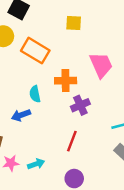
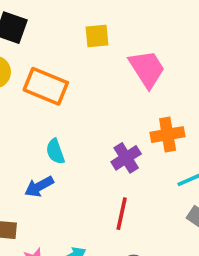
pink trapezoid: (101, 65) -> (147, 69), moved
orange cross: (66, 81) -> (168, 135), moved

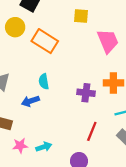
purple cross: (126, 158) -> (86, 93), turned 30
red line: (122, 214) -> (92, 131), moved

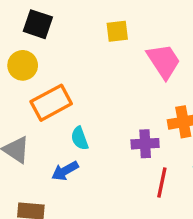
orange rectangle: (45, 41) -> (51, 103), moved, turned -50
red line: (92, 131) -> (162, 182), moved

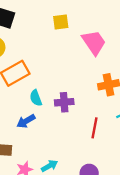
purple cross: (145, 144) -> (64, 102), moved

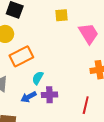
cyan semicircle: (36, 98) -> (38, 78), turned 48
purple cross: (64, 102) -> (49, 95), moved

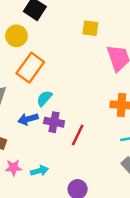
orange rectangle: (21, 56) -> (30, 68), turned -40
red line: (86, 105) -> (78, 135), moved

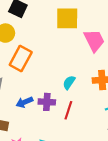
yellow square: (90, 28) -> (67, 18), size x1.6
cyan semicircle: (44, 98) -> (69, 82), moved

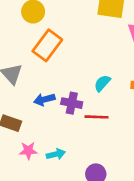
red line: (68, 110) -> (97, 117), turned 66

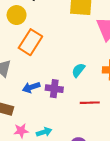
red line: (97, 117) -> (90, 103), moved

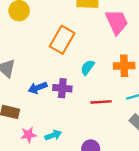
orange rectangle: (30, 42) -> (62, 40), moved

